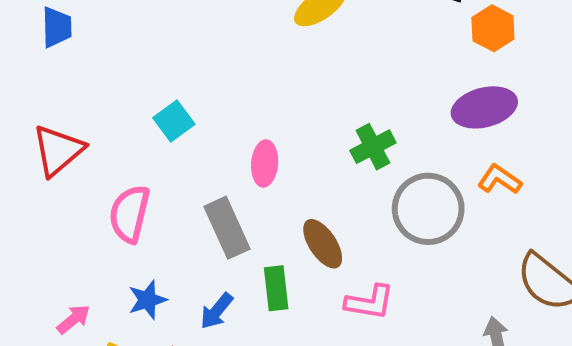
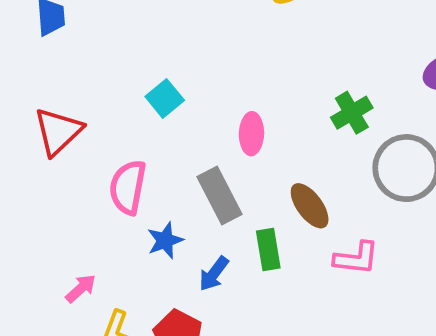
blue star: (147, 300) -> (165, 241), moved

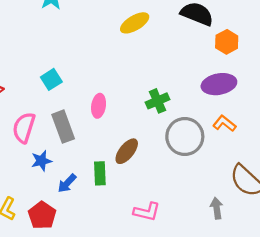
gray rectangle: (220, 195) -> (63, 127), moved
brown ellipse: (310, 206) -> (127, 151), turned 68
pink L-shape: (356, 258) -> (147, 212), moved

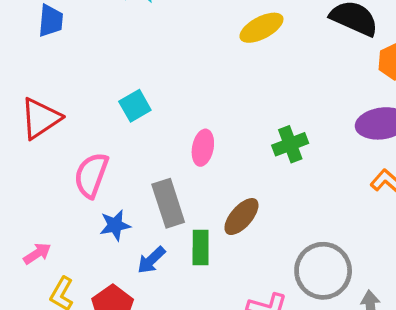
gray rectangle: (63, 127) -> (168, 203), moved
gray circle: (185, 137) -> (323, 271), moved

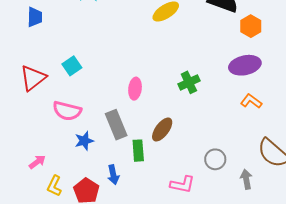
cyan square: (135, 106) -> (72, 66), moved
pink semicircle: (91, 175) -> (67, 111), turned -92
blue arrow: (151, 260) -> (113, 175), moved, turned -54
gray circle: (323, 271) -> (215, 159), size x0.6

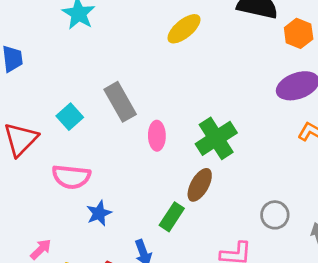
green cross: (189, 82) -> (216, 138), moved, size x1.4
gray rectangle: (116, 125) -> (120, 102), moved
green rectangle: (138, 151) -> (172, 217), turned 45

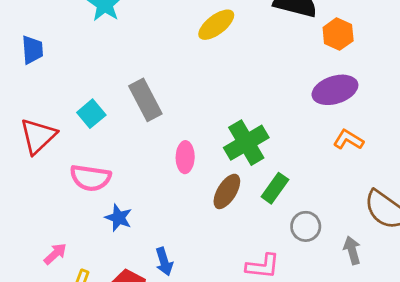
pink ellipse: (157, 136) -> (185, 157), moved
blue star: (99, 213) -> (119, 218), turned -30
green rectangle: (172, 217) -> (275, 188), moved

